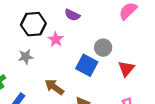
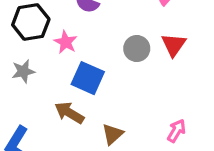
blue square: (87, 65) -> (88, 78), moved
red triangle: (126, 69) -> (174, 45), moved

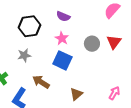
pink star: (66, 42) -> (62, 38), moved
brown arrow: (69, 113) -> (41, 82), moved

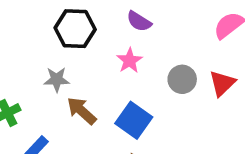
blue square: (62, 60) -> (134, 120), moved
brown arrow: (41, 82) -> (82, 111), moved

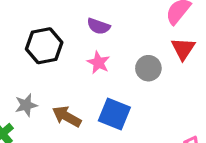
gray star: (57, 79) -> (26, 105), moved
red triangle: (222, 83) -> (183, 49), moved

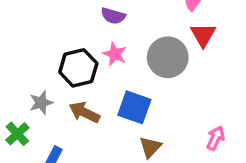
black hexagon: (44, 46) -> (78, 68), moved
gray circle: (148, 68) -> (168, 57), size x1.5

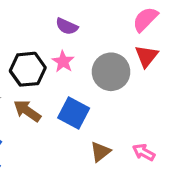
pink arrow: (215, 138) -> (144, 152), turned -95
brown triangle: (150, 147) -> (100, 152), moved

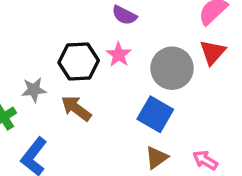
blue square: (74, 113) -> (155, 114), moved

